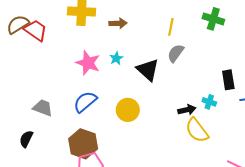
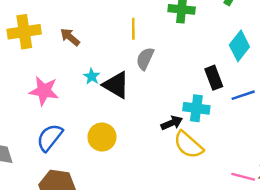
brown arrow: (118, 23) -> (70, 37), turned -126
cyan star: (116, 58) -> (92, 76), moved
cyan cross: (209, 102) -> (196, 108), size x1.5

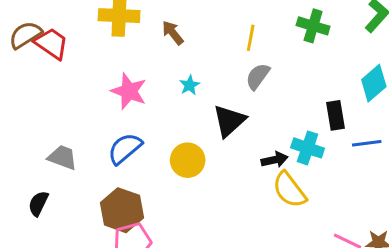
black triangle: (116, 85) -> (229, 121), moved, turned 36

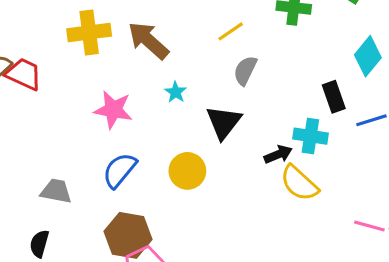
brown arrow: (173, 33) -> (148, 41), size x1.6
yellow line: (251, 38) -> (231, 31), turned 55

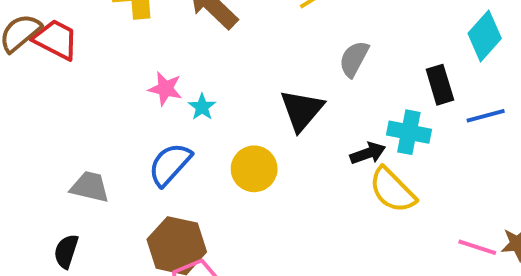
gray semicircle: (245, 70) -> (354, 59), moved
cyan star: (176, 92) -> (202, 107), moved
pink star: (113, 110) -> (165, 89), size x0.7

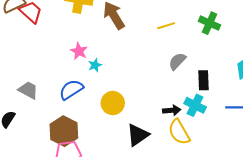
black rectangle: (440, 85) -> (204, 80), moved
black triangle: (302, 110) -> (138, 135), moved

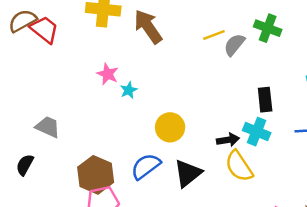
gray semicircle: (177, 61) -> (234, 45), moved
blue semicircle: (71, 90) -> (146, 166), moved
yellow circle: (113, 103) -> (170, 127), moved

